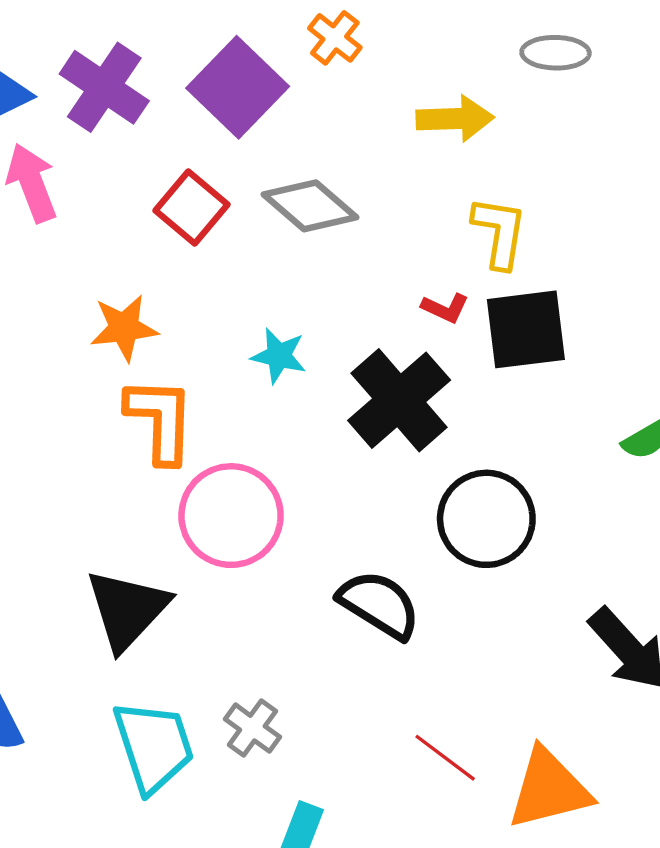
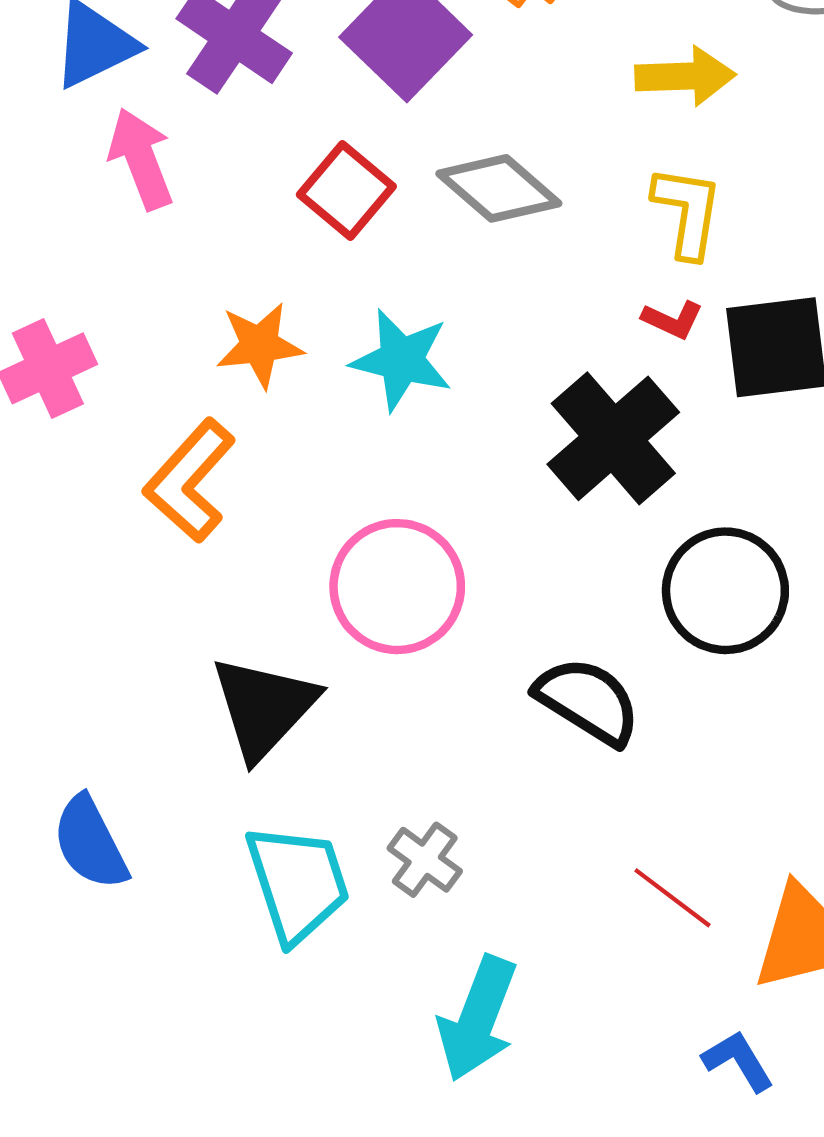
yellow L-shape: (500, 232) -> (687, 212), moved
cyan star: (279, 356) -> (401, 360), moved, size x1.4
orange L-shape: (160, 420) -> (190, 481), moved, turned -140

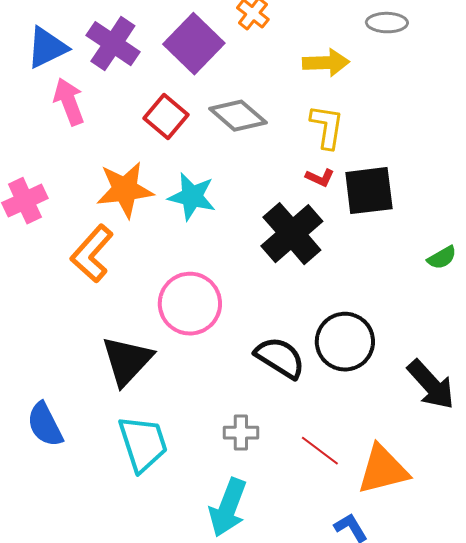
orange star: (260, 345) -> (125, 190), size x1.4
black circle: (725, 591) -> (345, 342), moved
gray cross: (425, 860) -> (241, 433), moved, turned -36

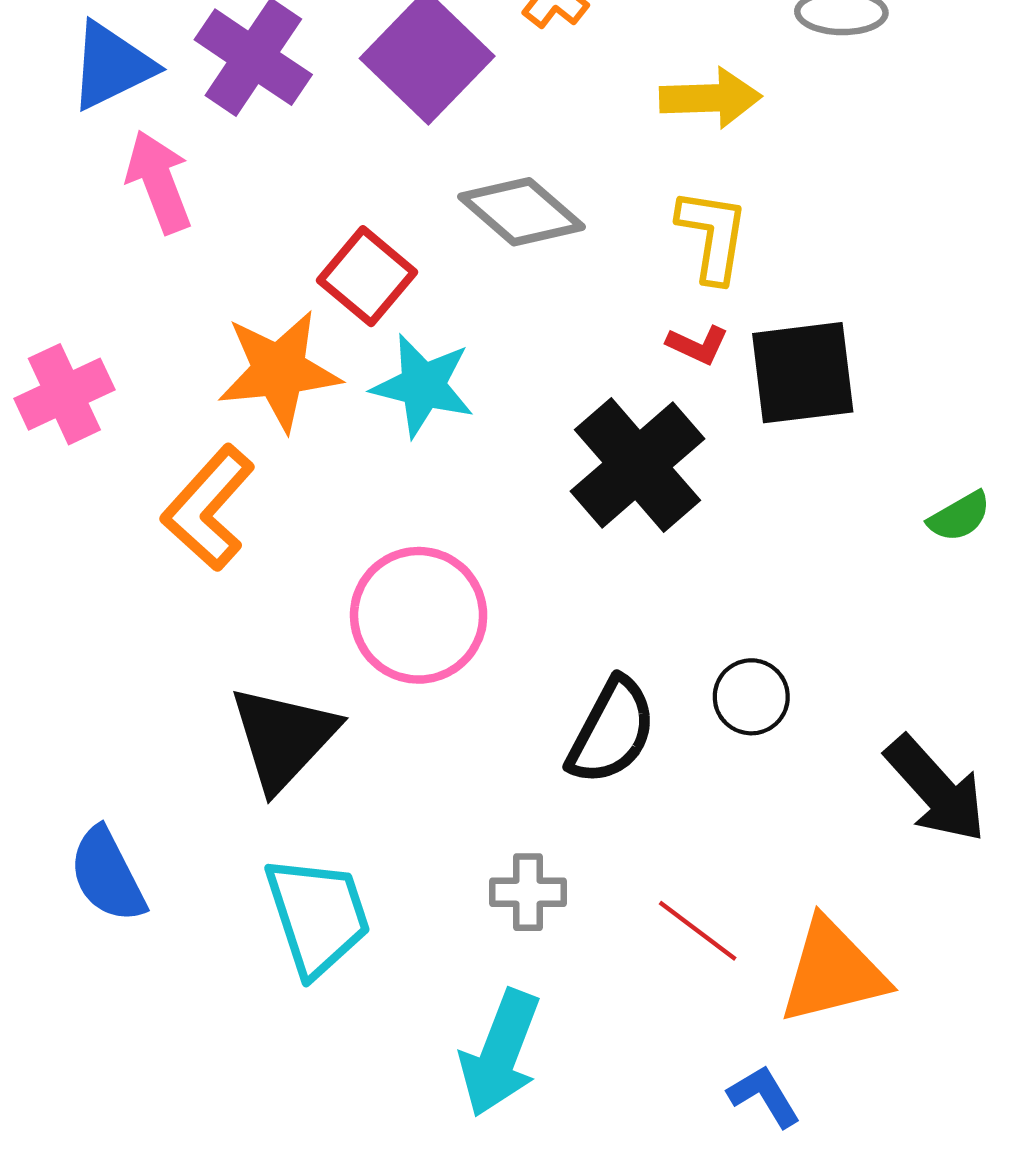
red square: (166, 117) -> (367, 276), moved
black circle: (345, 342) -> (751, 697), size x0.6
black semicircle: (280, 358) -> (612, 731), turned 86

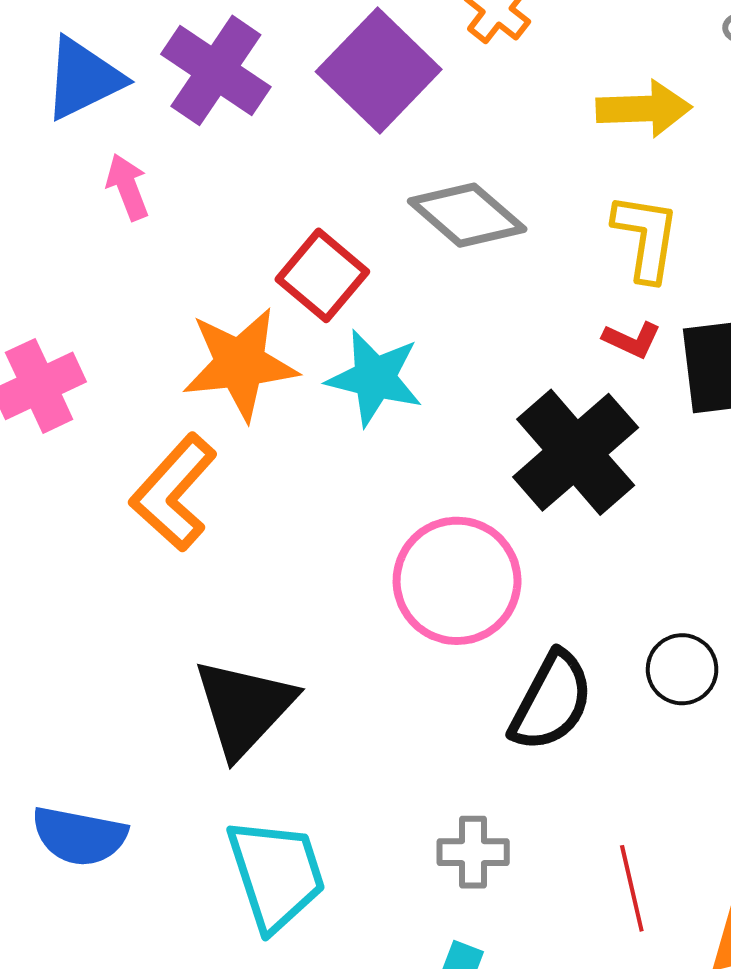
pink arrow: (159, 182) -> (127, 187), size x0.7
pink circle: (419, 615) -> (457, 581), moved
blue semicircle: (107, 875) -> (79, 836), turned -52
red line: (698, 931) -> (632, 888), turned 40

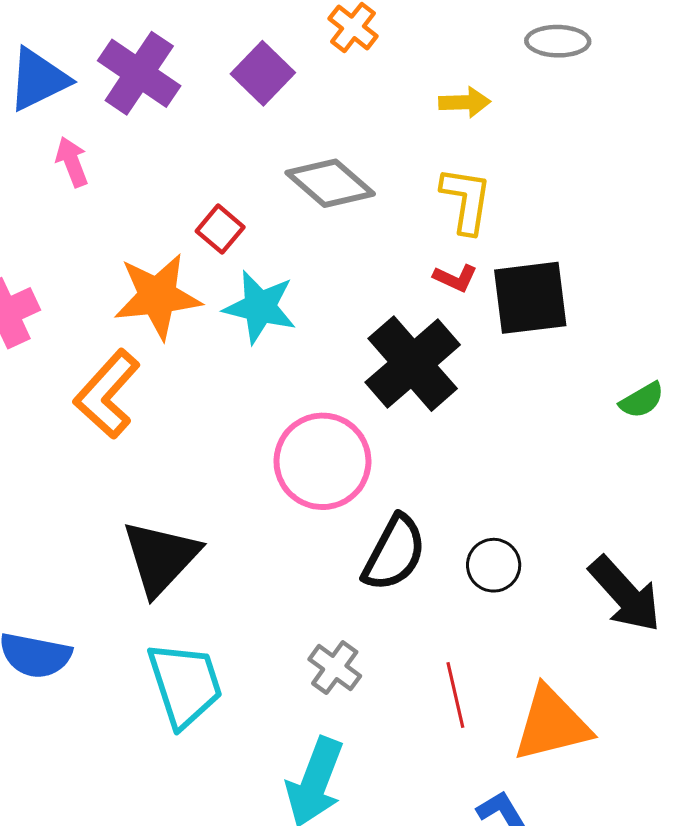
purple square: (379, 70) -> (263, 73), size x0.7
yellow arrow: (644, 109) -> (465, 102), size x0.7
red square: (322, 275) -> (220, 229), size x0.7
black circle: (682, 669) -> (494, 565), moved
gray cross: (473, 852) -> (335, 668), turned 36

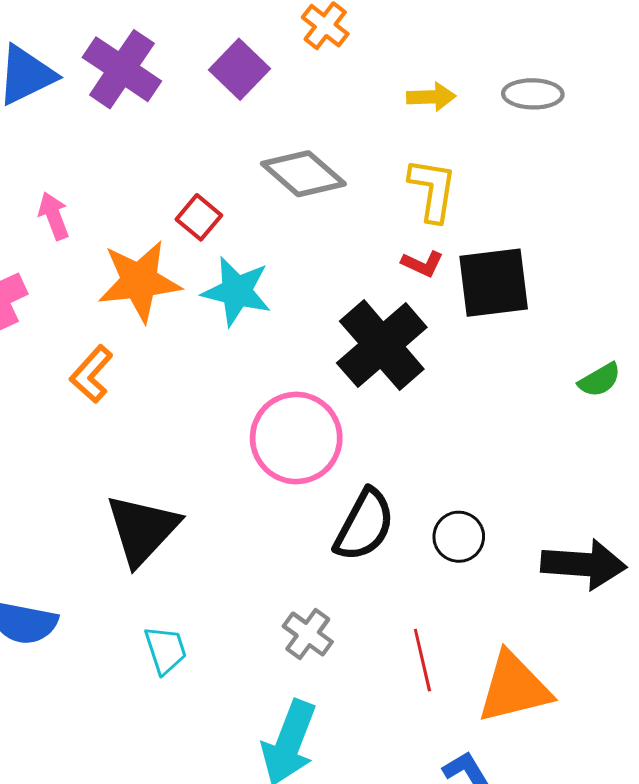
gray ellipse: (558, 41) -> (533, 94), moved
pink arrow: (72, 162) -> (54, 216), moved
orange L-shape: (107, 394) -> (91, 374), size x0.7
black arrow: (625, 594) -> (584, 564), turned -44
cyan trapezoid: (185, 684) -> (165, 650), size x0.6

